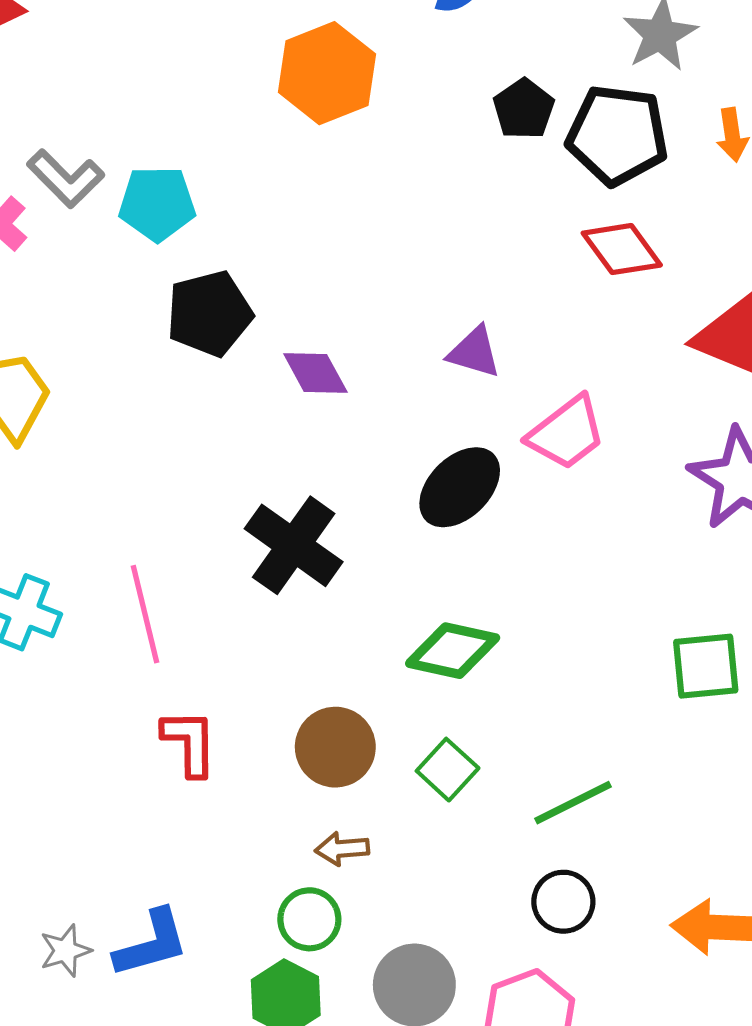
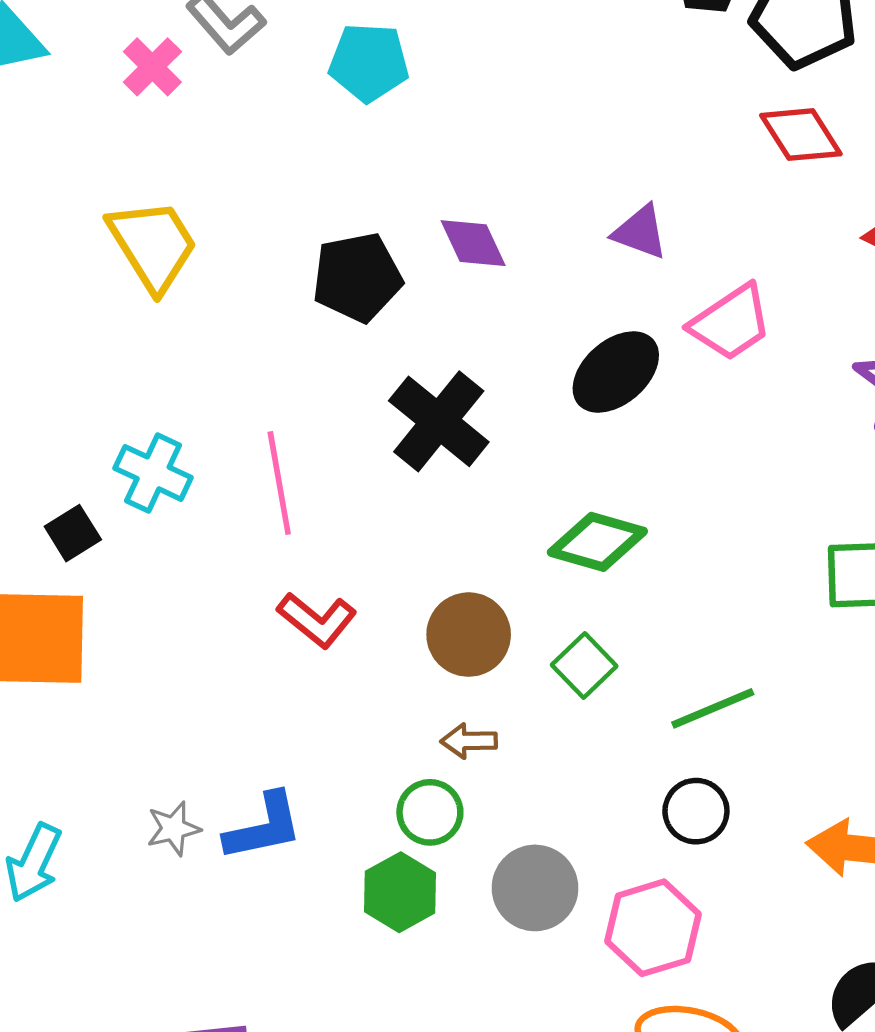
cyan pentagon: (157, 204) -> (369, 62), moved
black pentagon: (209, 313) -> (357, 277), moved
red L-shape: (189, 743) -> (317, 620), turned 126

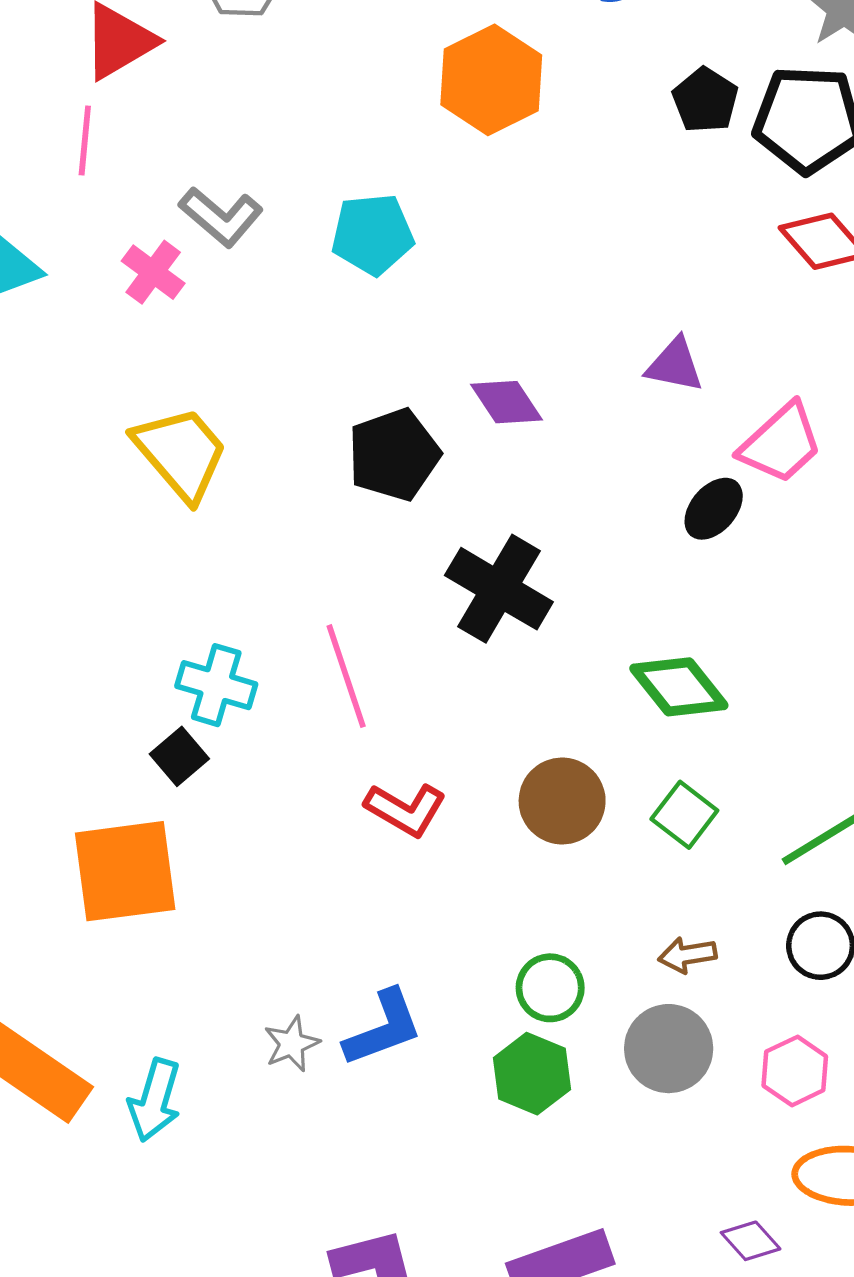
black ellipse: (616, 372) -> (714, 509), moved, size x0.7
black square: (73, 533) -> (179, 756), moved
green diamond: (597, 542) -> (679, 687), turned 44
brown arrow: (469, 741) -> (687, 955), moved
pink hexagon: (653, 928) -> (795, 1071), size x0.7

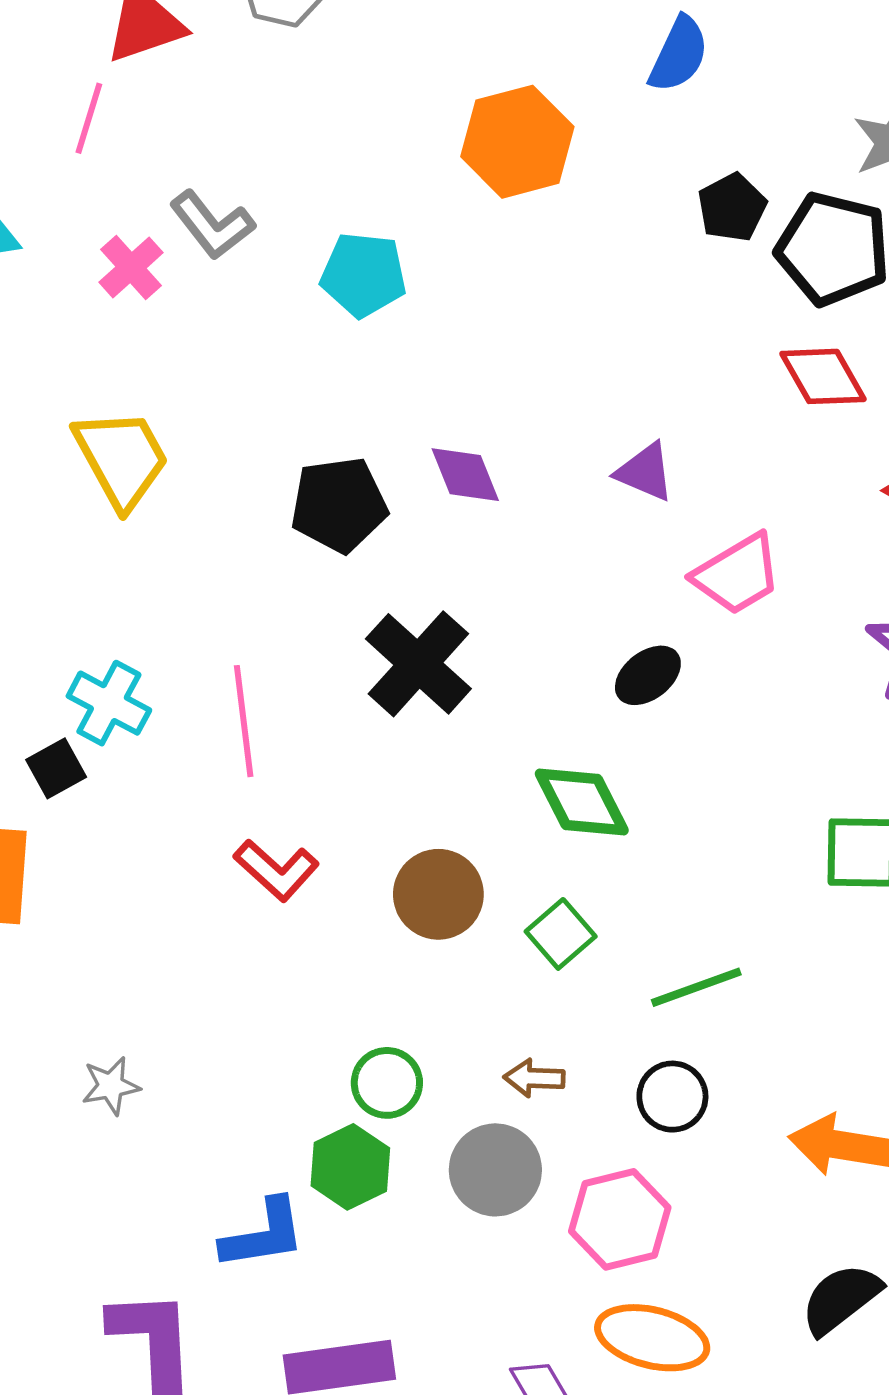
black ellipse: (714, 509) -> (648, 675), moved
blue L-shape: (383, 1028) -> (263, 1234), moved
pink hexagon: (795, 1071) -> (620, 1219), size x1.4

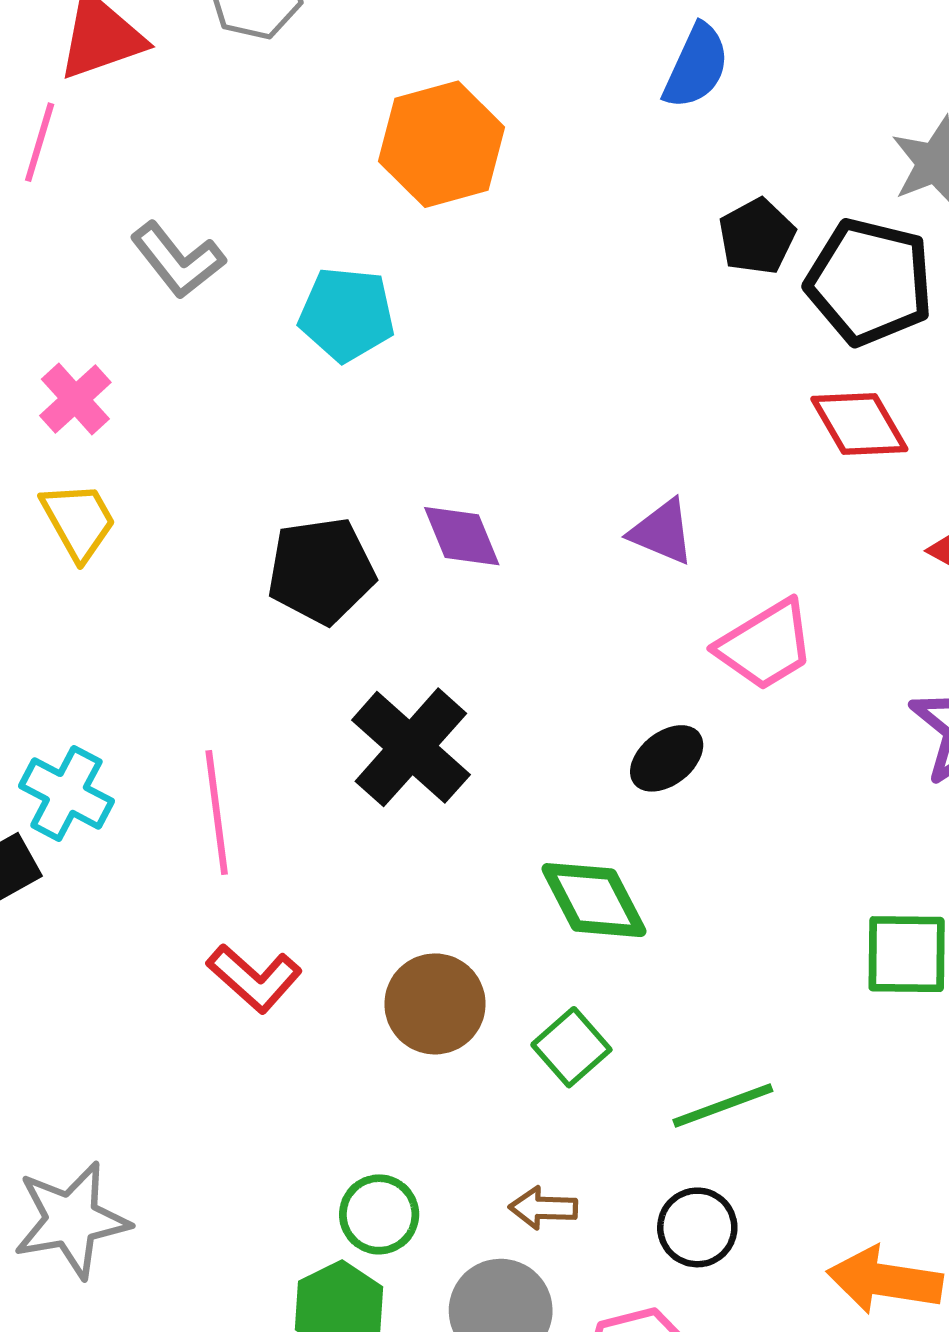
orange hexagon: (517, 142) -> (442, 144), moved
pink cross: (131, 267) -> (75, 399), moved
yellow trapezoid: (121, 458) -> (78, 521), size x0.7
gray star: (111, 1086) -> (71, 1220), size x1.8

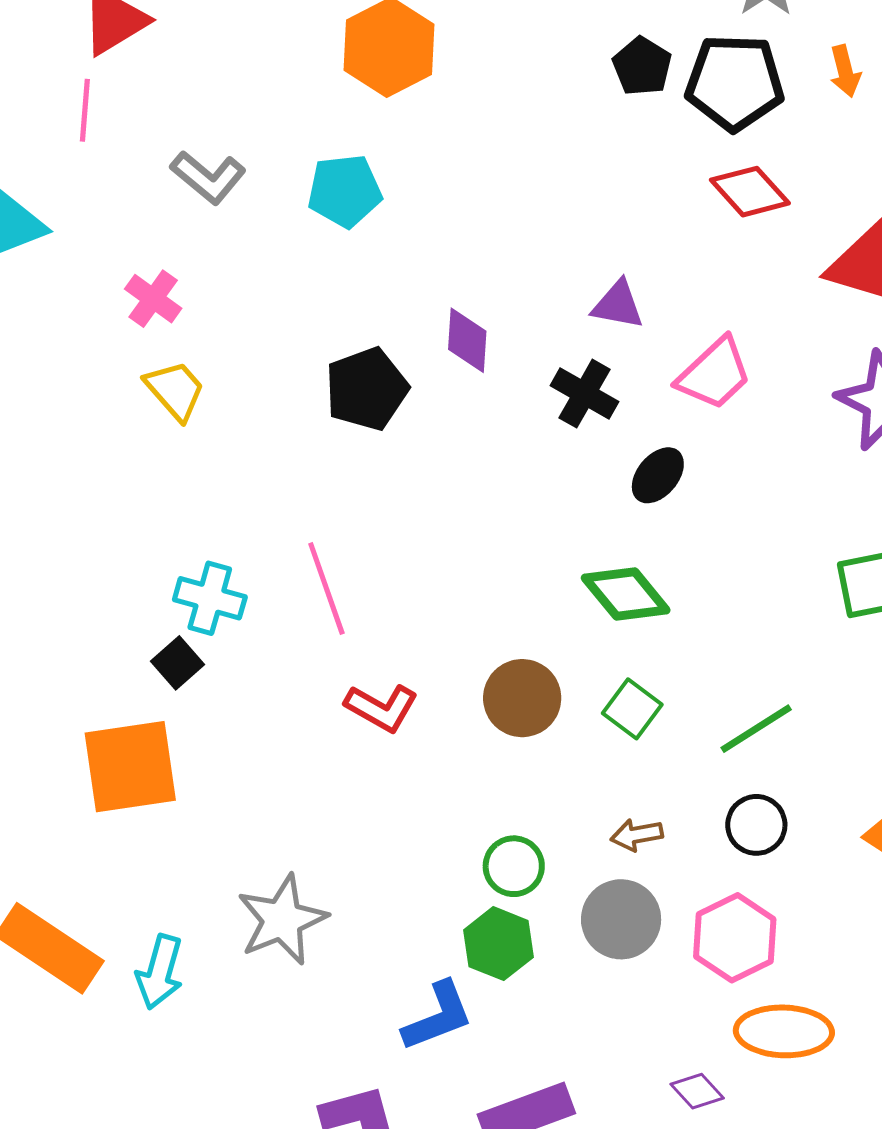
purple diamond: (462, 536) -> (467, 340), turned 38
black cross: (411, 747) -> (585, 394), moved, size x0.7

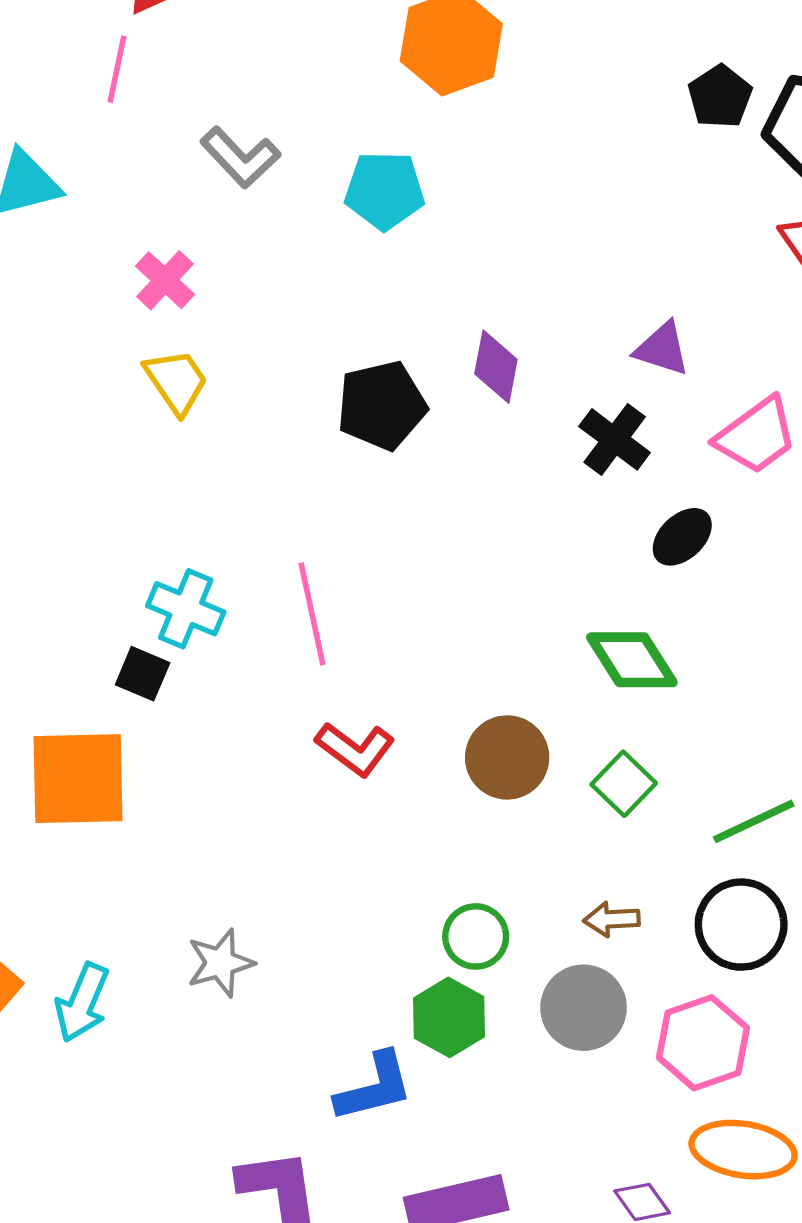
black square: (178, 663) -> (143, 674), turned -33
black circle: (756, 825) -> (741, 925), size x1.4
gray star: (282, 920) -> (220, 963), size x0.7

